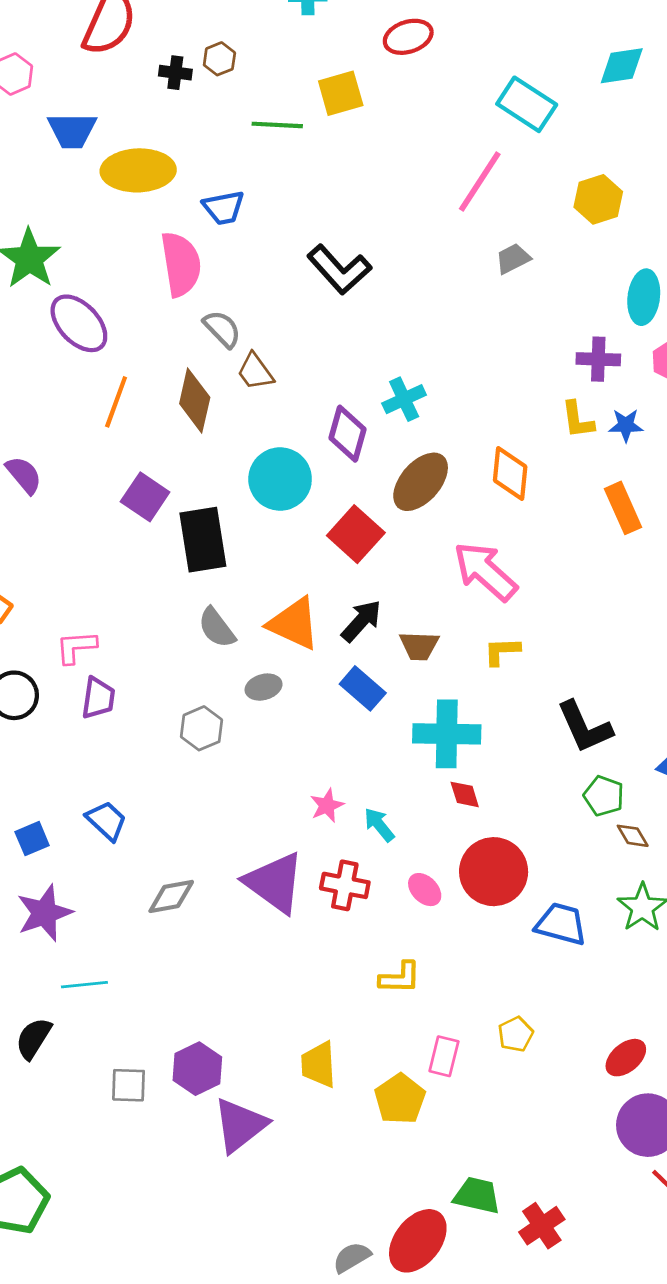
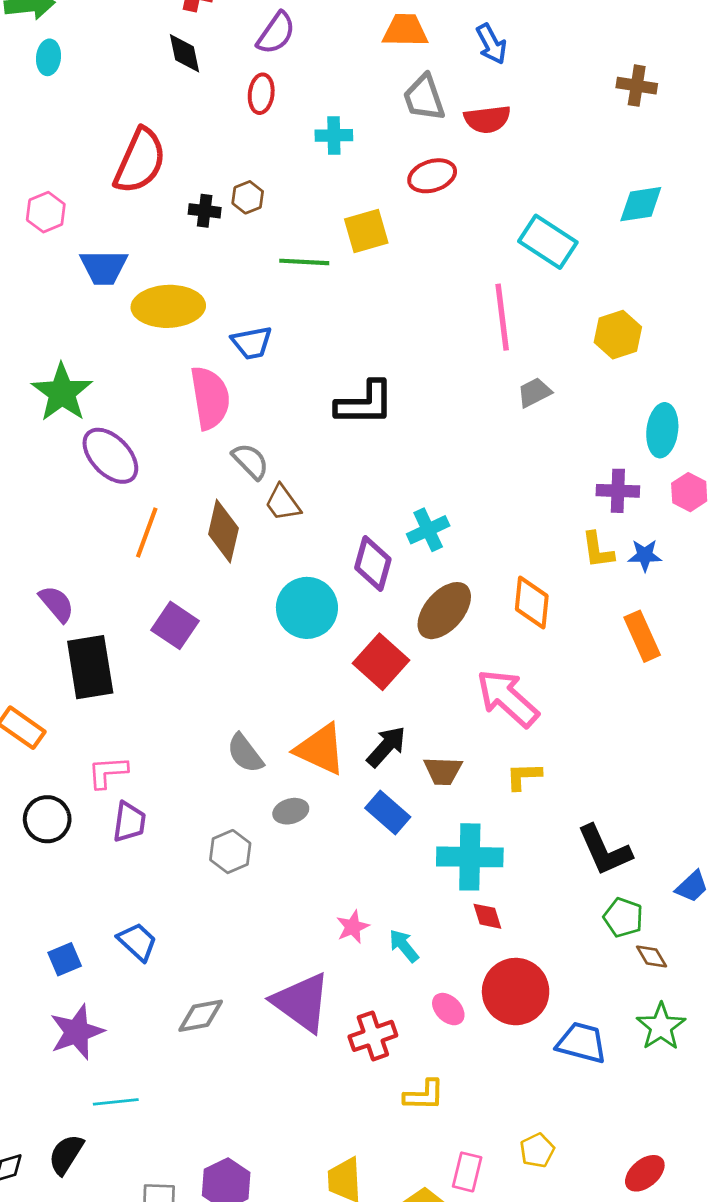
pink line: (480, 181) -> (502, 317), turned -40
black L-shape: (339, 270) -> (365, 403), turned -48
black rectangle: (203, 540) -> (90, 667), moved
red cross: (345, 885) -> (373, 1036), moved, turned -30

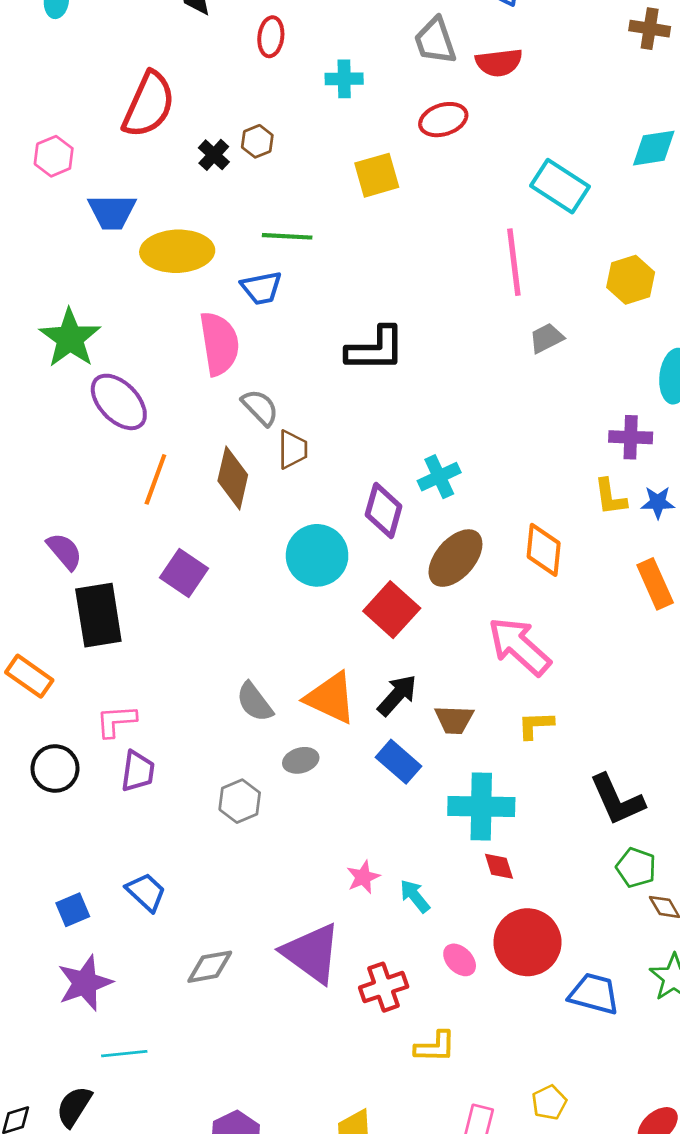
black cross: (205, 211) -> (214, 155), turned 36
green line: (304, 262) -> (287, 236), moved
brown trapezoid: (283, 503) -> (293, 449), turned -144

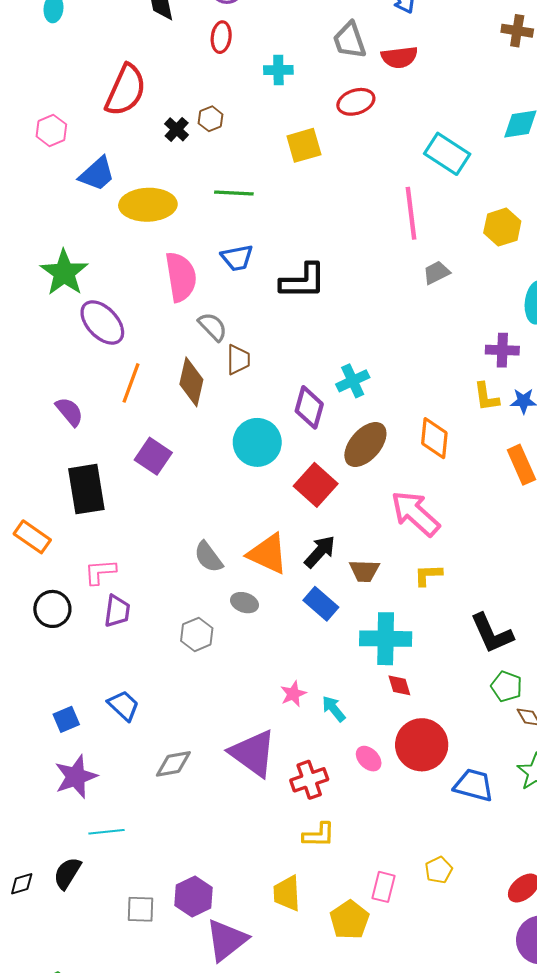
blue trapezoid: (112, 212) -> (97, 174), turned -42
blue trapezoid: (261, 288) -> (237, 258), moved
purple semicircle: (65, 551) -> (69, 412), moved
gray ellipse: (301, 760) -> (244, 603), turned 35
yellow L-shape: (435, 1047) -> (319, 835), moved

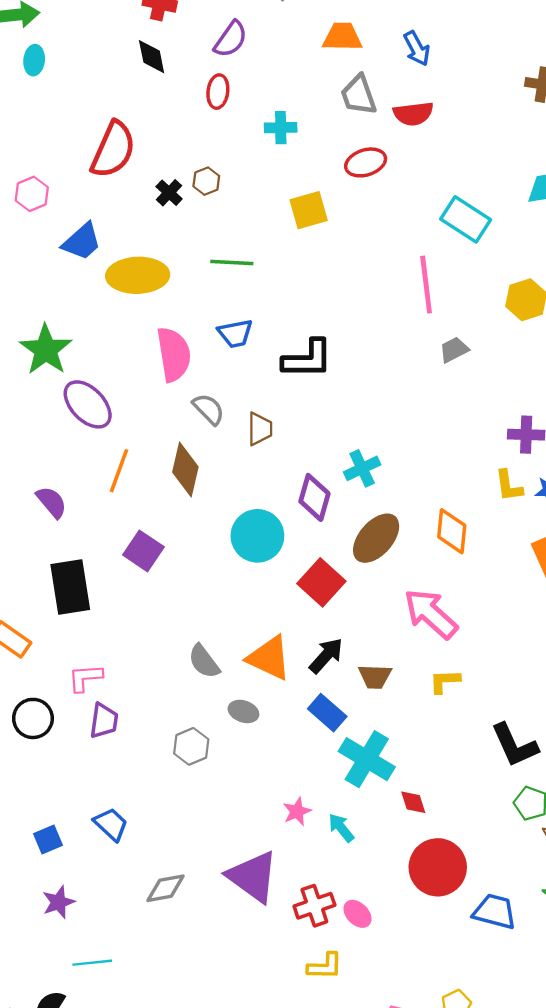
brown trapezoid: (238, 360) -> (260, 429), moved
cyan cross: (386, 639) -> (367, 759), moved, turned 30
pink ellipse: (369, 759) -> (357, 914), moved
purple star: (76, 777) -> (59, 902), size x0.7

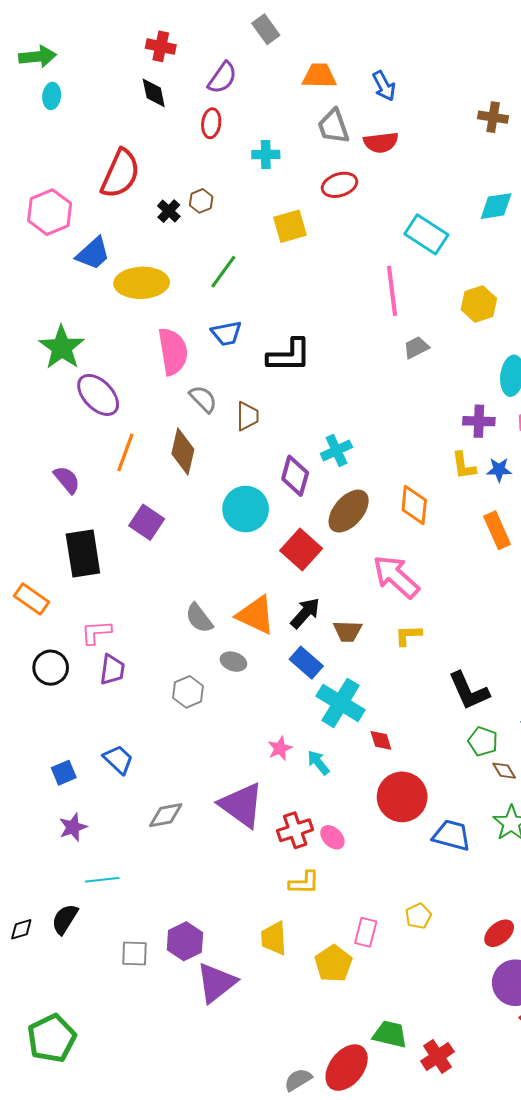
pink hexagon: (32, 194) -> (50, 212), size x1.5
green line: (232, 263) -> (223, 272), turned -57

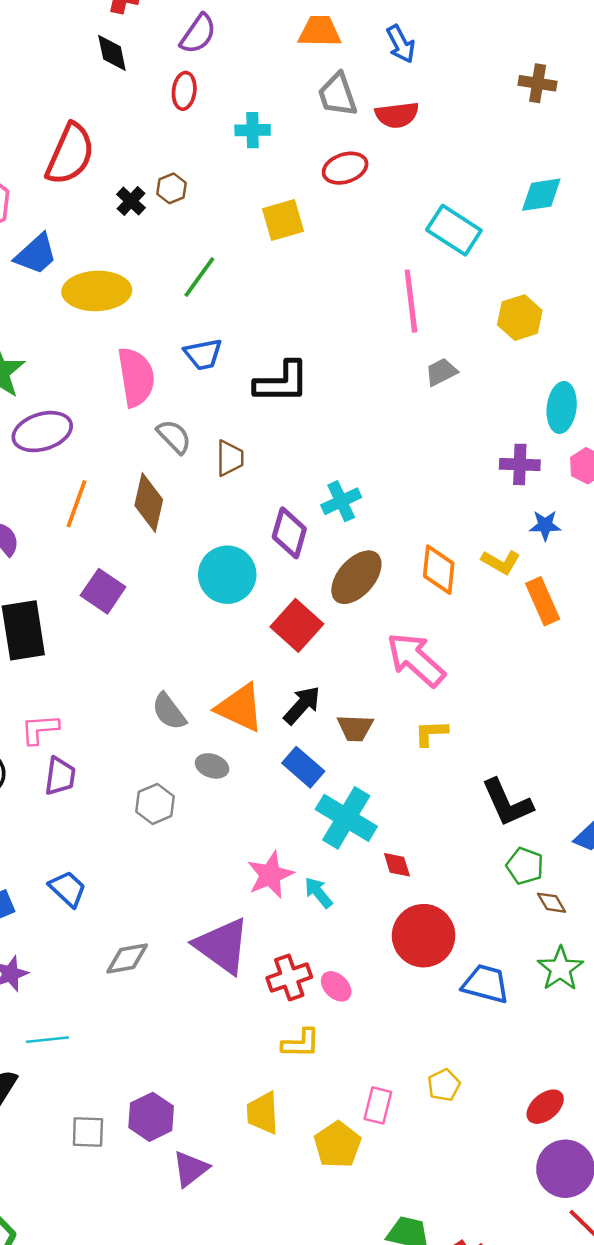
purple ellipse: (98, 395) -> (42, 432), turned -63
yellow L-shape: (464, 466) -> (501, 562), moved, turned -52
pink star: (280, 748) -> (270, 875), size x1.5
purple triangle: (216, 983) -> (190, 1169), size x0.7

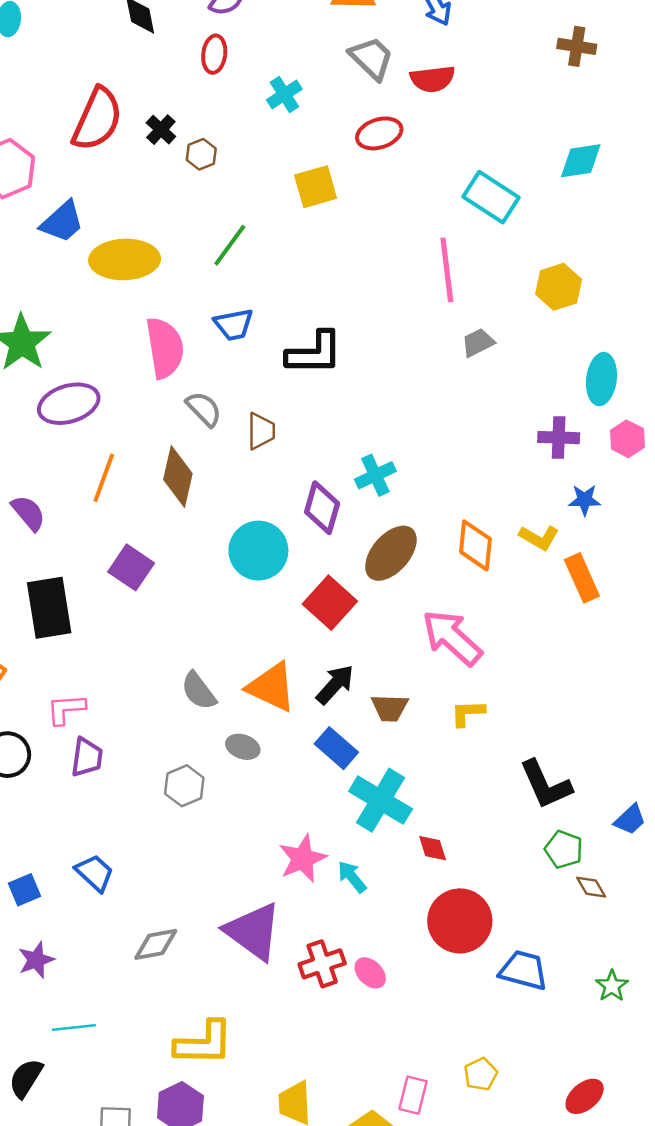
gray trapezoid: (337, 95) -> (371, 58), turned 153
cyan cross: (253, 130) -> (284, 94), turned -32
black cross: (131, 201) -> (161, 130), moved
green star: (560, 969) -> (612, 986), moved, size x0.7
yellow L-shape: (301, 1043) -> (204, 1043), moved, size x1.5

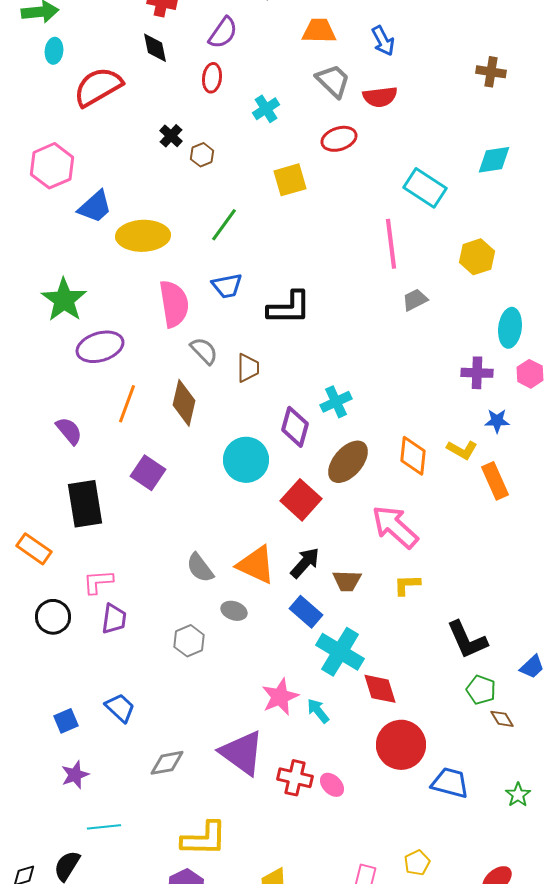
red semicircle: (97, 119) -> (98, 87), moved, turned -144
red diamond: (433, 848) -> (380, 689), size x1.5
red cross: (322, 964) -> (295, 778), turned 32

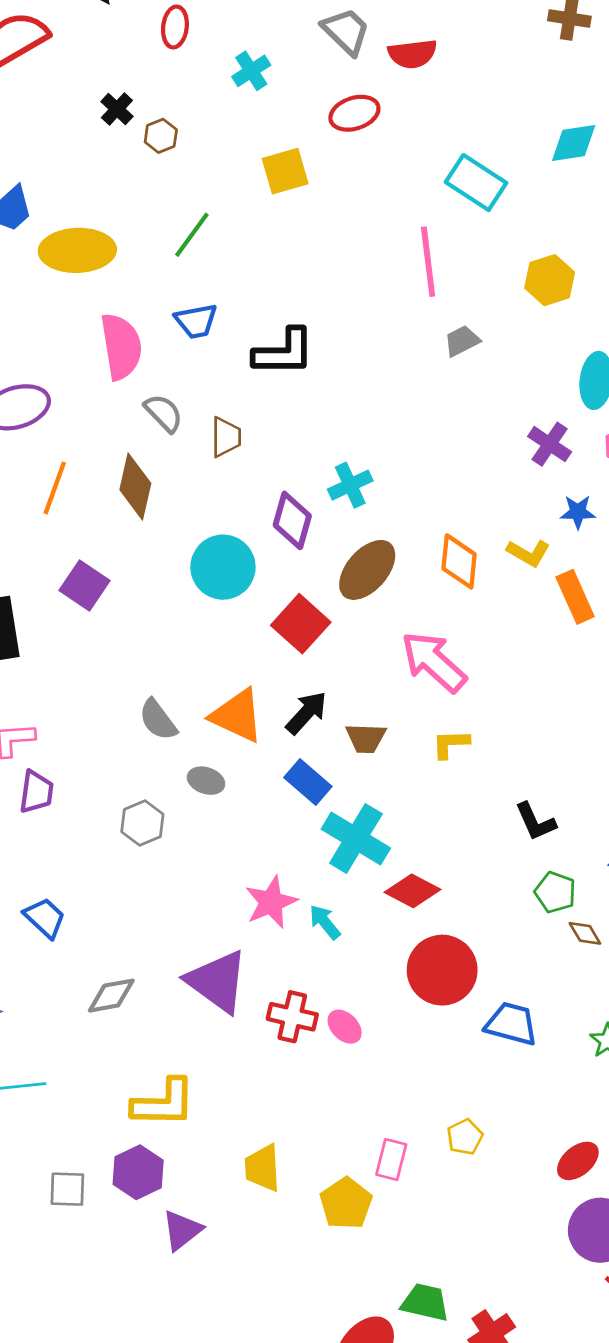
purple cross: (477, 373) -> (550, 444), turned 32
black L-shape: (467, 640) -> (535, 822), size x0.7
red diamond: (380, 689) -> (412, 891), turned -45

